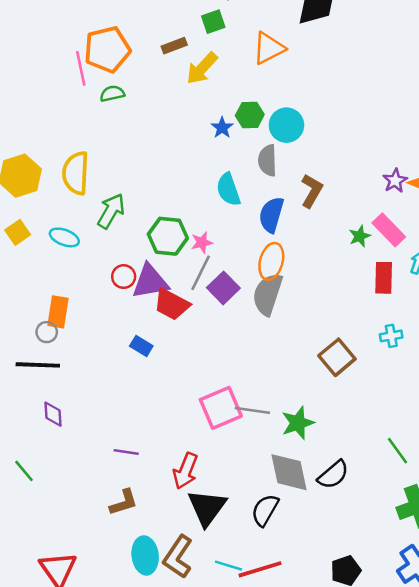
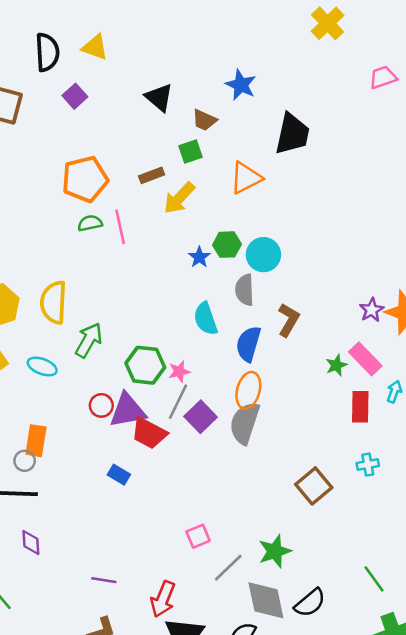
pink line: (81, 68) -> (120, 227), moved
pink square: (221, 408) -> (198, 536), size x0.6
gray line: (252, 410) -> (228, 568), moved, turned -52

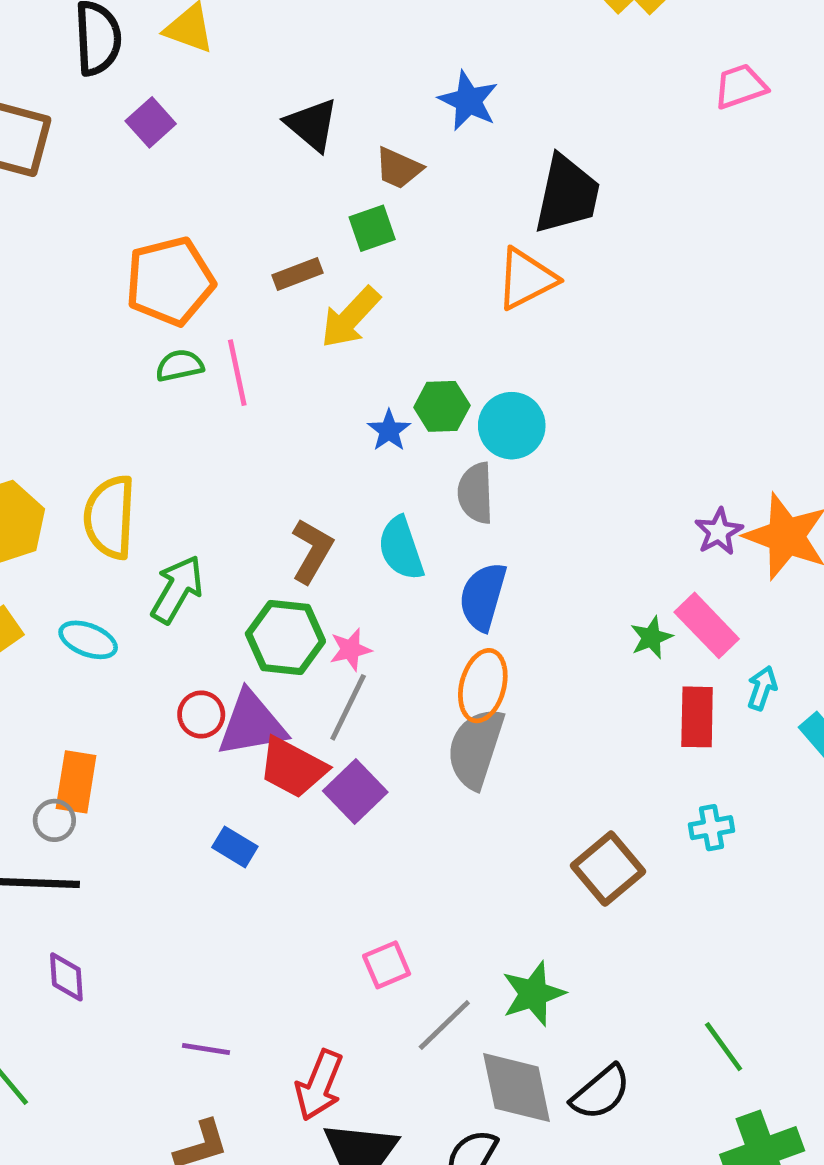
orange triangle: (246, 178) -> (526, 279), moved
brown L-shape: (289, 320) -> (312, 551), moved
purple square: (201, 417) -> (355, 792), moved

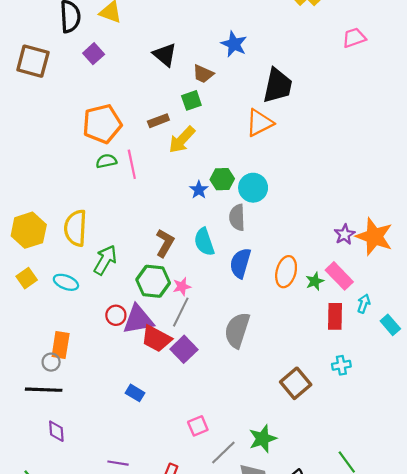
orange ellipse: (483, 686) -> (286, 272), moved
blue rectangle: (235, 847) -> (135, 393), moved

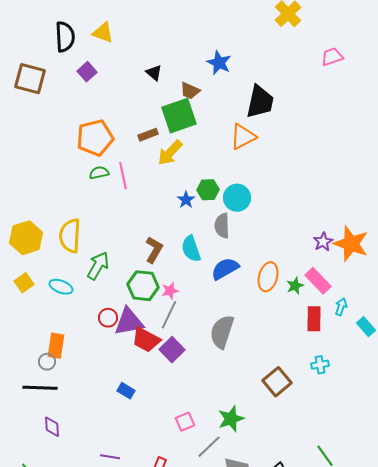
black triangle: (165, 55) -> (154, 73), size x0.7
green square: (191, 100) -> (179, 116), size x1.8
blue semicircle: (240, 263) -> (225, 269), turned 44
green star: (263, 439) -> (231, 419), moved

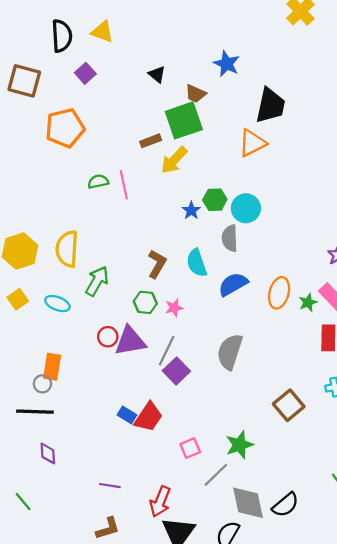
orange pentagon: (95, 138) -> (65, 128), moved
green hexagon: (143, 286) -> (145, 302), size x0.7
gray line: (169, 315) -> (167, 351), moved
red trapezoid: (146, 340) -> (148, 417), moved, turned -84

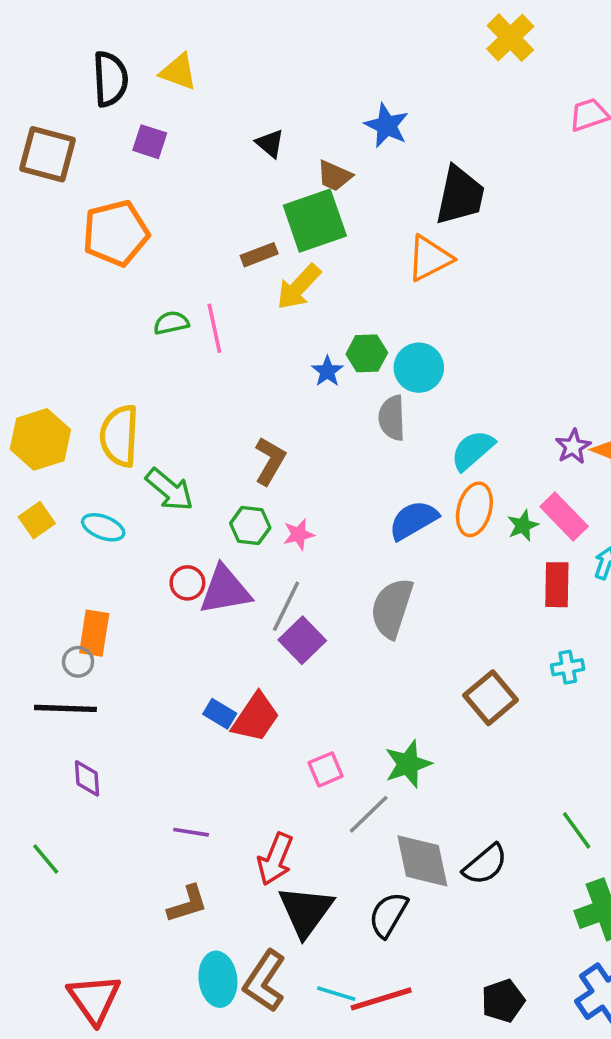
purple square: (85, 73) -> (150, 142), turned -30
cyan semicircle: (197, 263) -> (473, 450), moved, turned 68
green arrow: (97, 281) -> (169, 490), turned 100
blue semicircle: (233, 284) -> (413, 520), moved

